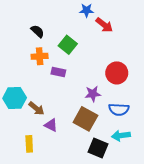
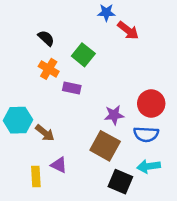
orange cross: (40, 56) -> (49, 69), turned 35
red circle: (117, 73) -> (151, 103), moved
purple triangle: (51, 125) -> (59, 165), moved

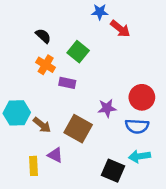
brown square: (105, 146) -> (78, 129), moved

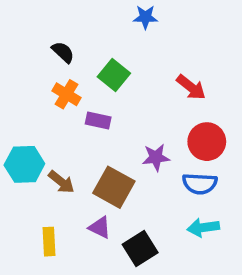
red arrow: (120, 29) -> (191, 87), moved
purple triangle: (55, 155) -> (100, 228), moved
black square: (113, 171) -> (140, 249), moved, turned 35

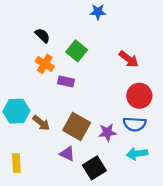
purple star: (156, 157) -> (107, 132), moved
yellow rectangle: (49, 242) -> (16, 163), moved

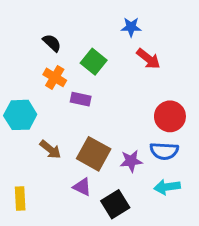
blue star: (98, 12) -> (131, 27), moved
red arrow: (129, 59) -> (148, 59), moved
cyan hexagon: (16, 111) -> (20, 115), moved

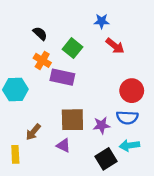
purple rectangle: (81, 99) -> (62, 77), size x1.5
brown arrow: (50, 149) -> (33, 132), moved, turned 90
brown square: (94, 154) -> (72, 120), turned -30
black square: (115, 204) -> (106, 159), moved

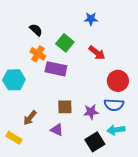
red arrow: (115, 46) -> (97, 53), moved
brown square: (72, 120) -> (65, 107), size x0.7
yellow rectangle: (15, 154) -> (14, 138), turned -56

